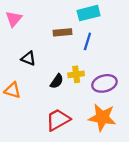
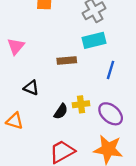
blue line: (87, 41) -> (111, 70), moved
purple ellipse: (104, 83) -> (111, 114), turned 55

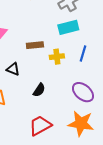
brown rectangle: (67, 60) -> (35, 45), moved
yellow cross: (81, 104) -> (57, 57), moved

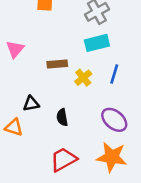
yellow cross: (57, 57) -> (83, 78), turned -32
black triangle: (13, 69) -> (31, 104), moved, turned -32
black semicircle: (39, 90) -> (62, 117), turned 136

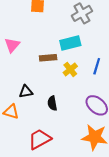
cyan rectangle: (97, 43) -> (70, 43), moved
red trapezoid: (63, 160) -> (40, 139), moved

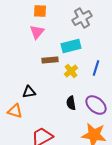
pink triangle: (12, 45) -> (37, 32), moved
black semicircle: (52, 103) -> (71, 103), moved

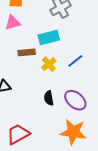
pink triangle: (37, 32) -> (13, 23), turned 35
blue line: (96, 68) -> (75, 61), turned 35

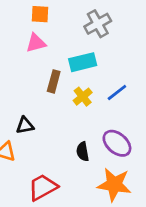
brown rectangle: (27, 52) -> (54, 81), turned -70
black semicircle: (49, 98) -> (83, 152), moved

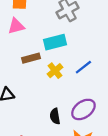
brown rectangle: (54, 81) -> (31, 58), turned 60
purple ellipse: (117, 143) -> (83, 109), turned -75

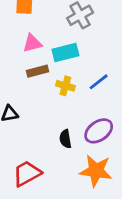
pink triangle: (16, 26) -> (32, 43), moved
yellow cross: (55, 71) -> (65, 86), turned -35

